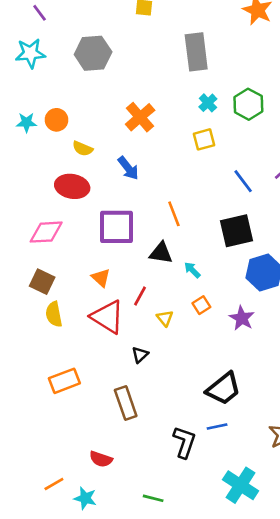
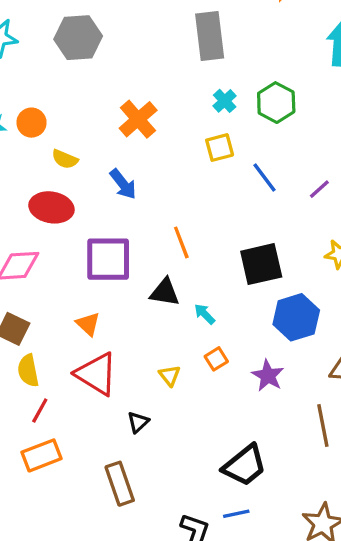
blue line: (243, 181) -> (265, 177), moved
red line: (140, 296) -> (40, 410), moved

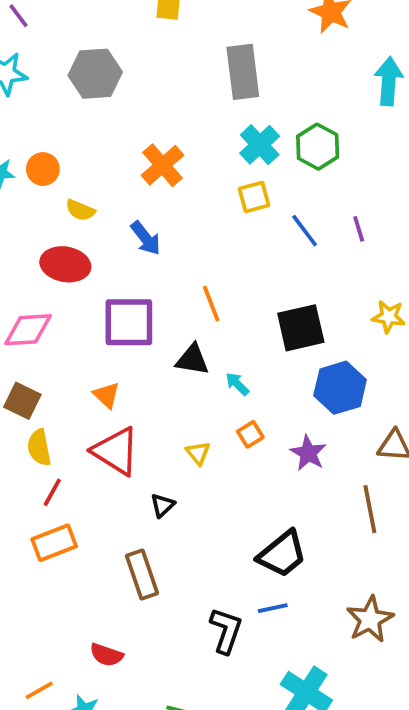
cyan cross: (225, 101) -> (260, 145), size x1.5
purple line: (319, 189) -> (359, 229), moved, turned -65

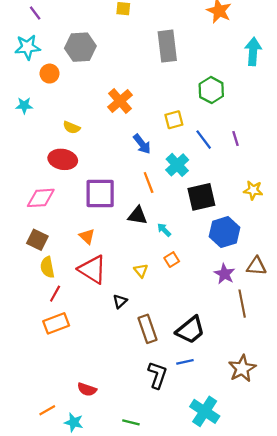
cyan cross: (260, 145) -> (177, 165), moved
orange circle: (43, 169) -> (50, 74), moved
blue arrow: (146, 238) -> (142, 144), moved
purple star: (308, 453) -> (225, 274), moved
brown rectangle: (142, 575) -> (147, 329), moved

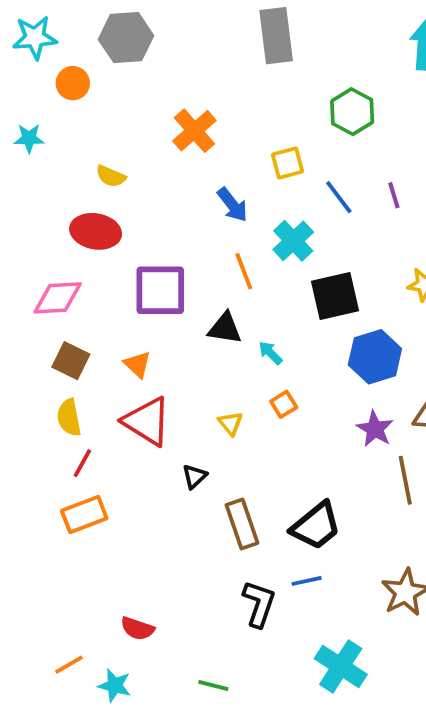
brown square: (37, 240) -> (71, 361), moved

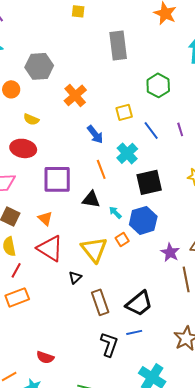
gray hexagon: (126, 38) -> (39, 66), moved
orange circle: (73, 83) -> (11, 89), moved
blue hexagon: (375, 357) -> (143, 220), moved
yellow triangle: (231, 423) -> (94, 249), size x2.0

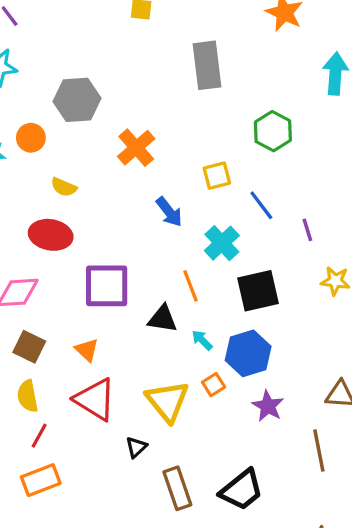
purple line: (180, 129) -> (307, 230), moved
orange line: (101, 169) -> (191, 286), moved
purple star: (170, 252) -> (268, 406), moved

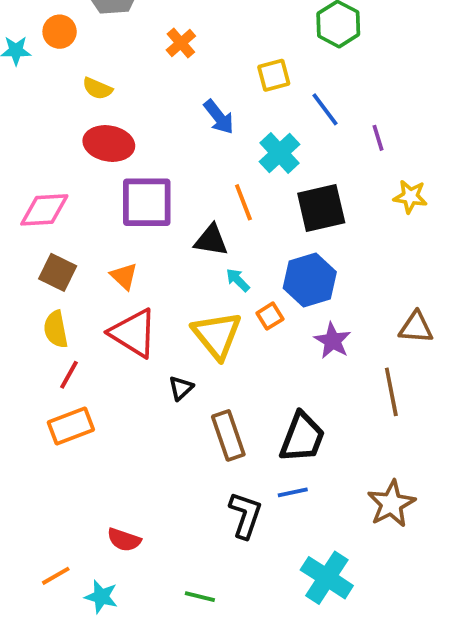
orange cross: (136, 148) -> (181, 43), size x0.7
red ellipse: (51, 235) -> (109, 143), moved
cyan arrow: (202, 340) -> (238, 280), moved
black trapezoid: (242, 490) -> (302, 437), turned -30

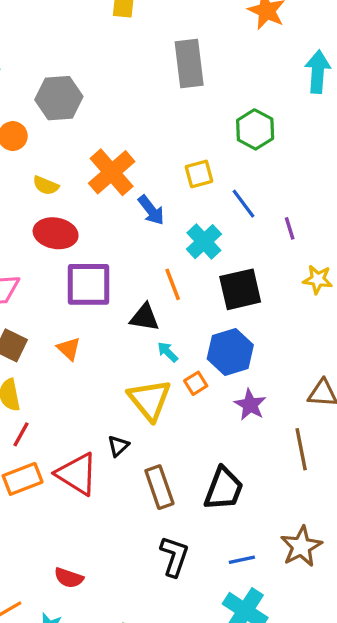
orange cross: (181, 43) -> (112, 172), moved, size x1.8
red triangle: (133, 333) -> (77, 474), moved
blue line: (293, 492) -> (242, 560), moved

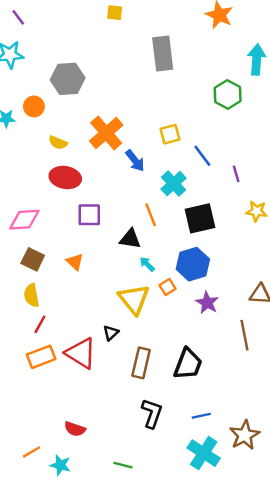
green hexagon: (255, 129) -> (228, 94), moved
purple square: (89, 284) -> (89, 215), size x0.7
brown rectangle: (159, 487) -> (141, 363), turned 32
brown star: (301, 546) -> (245, 435), moved

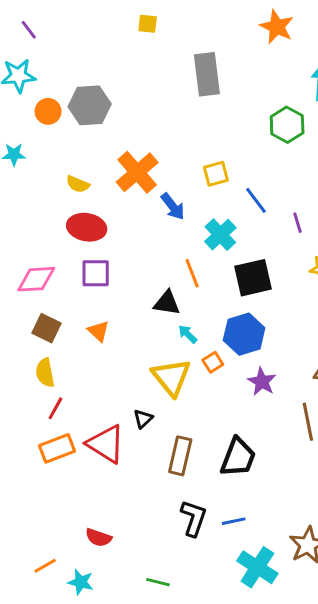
orange circle: (34, 106) -> (48, 111), moved
purple square: (89, 215) -> (96, 273), moved
blue line: (201, 416) -> (234, 521), moved

